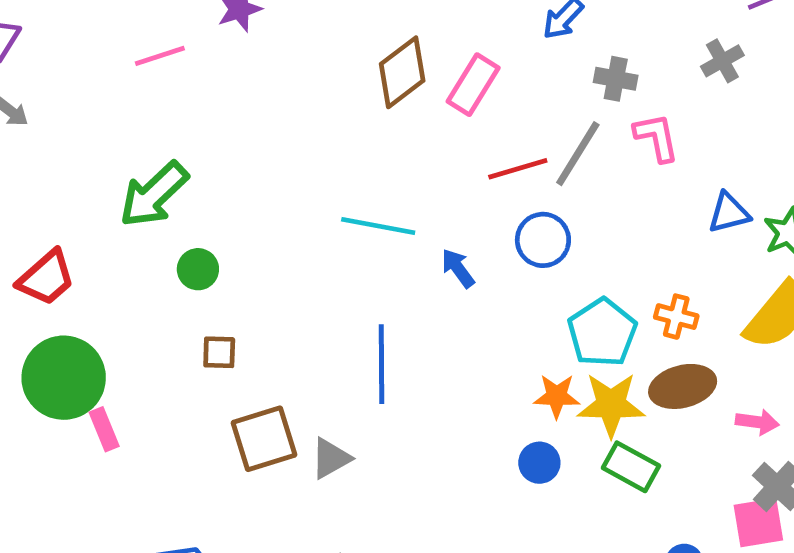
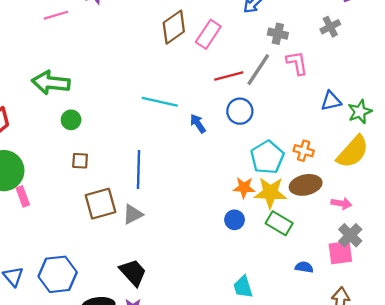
green arrow: (154, 194) -> (51, 83), turned 48
blue line: (381, 364) -> (139, 170), moved

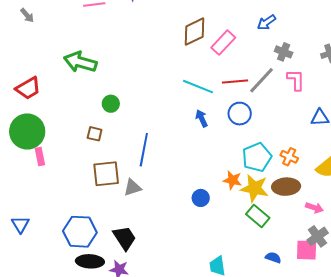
cyan line: (160, 102) -> (198, 87), moved
green circle: (71, 120) -> (111, 104), moved
blue circle: (235, 220) -> (201, 198), moved
blue hexagon: (58, 274) -> (80, 232), moved

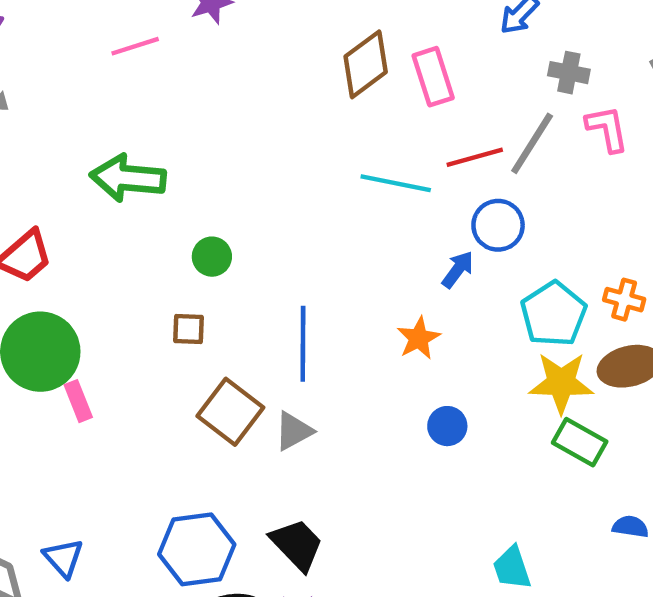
pink rectangle: (223, 43) -> (433, 77), turned -50
blue arrow: (202, 118) -> (458, 270), moved, turned 72
brown square: (106, 174) -> (230, 412), turned -36
orange star: (232, 180) -> (419, 338), moved, turned -30

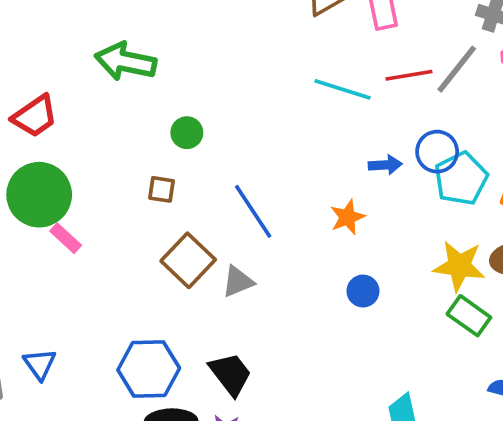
blue circle: (498, 225) -> (437, 152), moved
blue arrow: (458, 270) -> (385, 165), turned 44
cyan pentagon: (553, 314) -> (461, 179), moved
blue line: (303, 344) -> (253, 211), turned -40
pink rectangle: (78, 401) -> (66, 238), turned -32

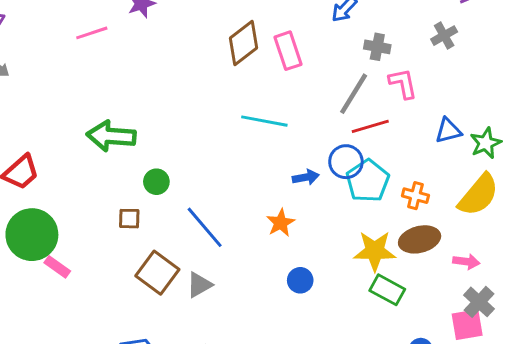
green arrow: (126, 62) -> (111, 136), moved
red line: (409, 75) -> (370, 126), moved
green circle: (187, 133) -> (156, 182), moved

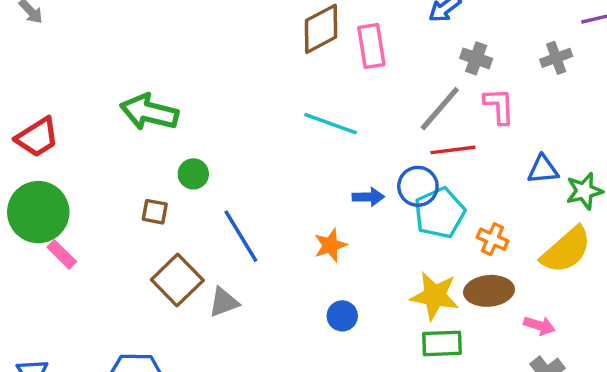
green rectangle: (387, 290) -> (442, 343), turned -40

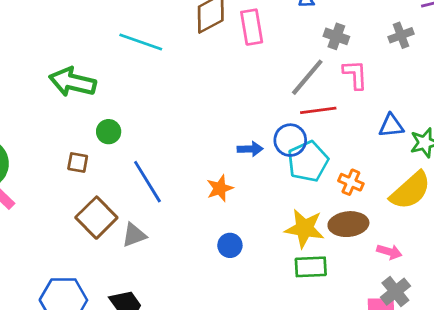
cyan line: (331, 124) -> (141, 42), moved

